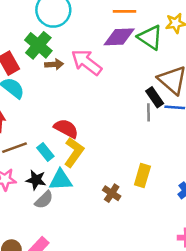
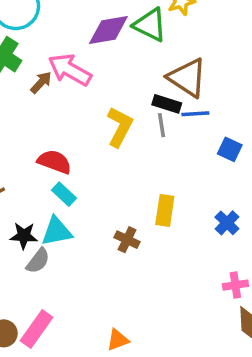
brown arrow: (54, 64) -> (41, 83), moved, turned -36
black rectangle: (155, 97) -> (167, 104), turned -30
cyan rectangle: (45, 152) -> (64, 194), moved
yellow L-shape: (74, 152) -> (120, 127), moved

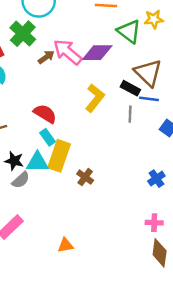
purple diamond: (108, 30) -> (97, 53), moved
gray line: (161, 125) -> (130, 114), moved
yellow rectangle: (165, 210) -> (59, 156), moved, size x1.4

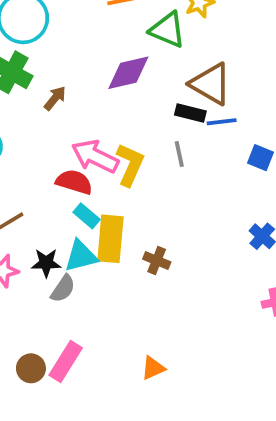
pink arrow: (68, 52) -> (95, 156), moved
yellow L-shape: (95, 98) -> (130, 165), moved
gray line: (130, 114) -> (179, 154), moved

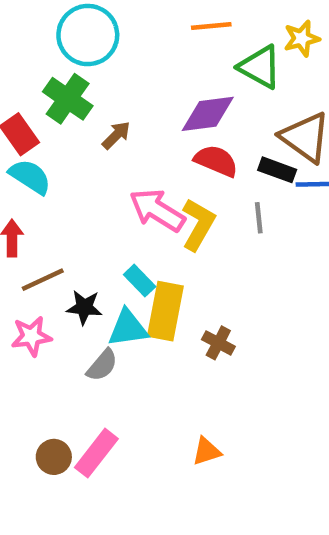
red semicircle: (74, 182) -> (216, 161), moved
black star: (46, 263) -> (84, 307), moved
orange triangle: (153, 368) -> (207, 451), moved

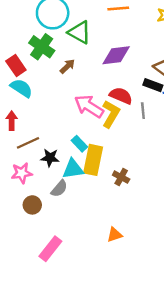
green triangle: (260, 67) -> (79, 32), moved
red semicircle: (216, 161) -> (121, 96), moved
pink rectangle: (96, 453) -> (50, 249), moved
brown circle: (54, 457) -> (32, 205), moved

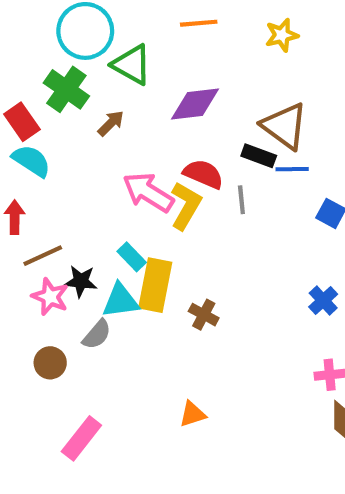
pink star: (22, 173) -> (50, 297), moved, turned 30

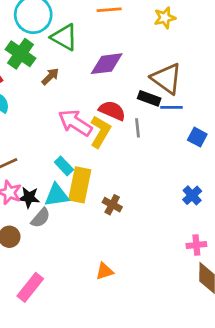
black star: (81, 281) -> (29, 197), moved

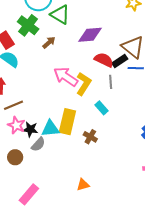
black rectangle: (149, 98) -> (120, 61), turned -56
red semicircle: (112, 111) -> (104, 60), moved
cyan rectangle: (64, 166) -> (101, 108), moved

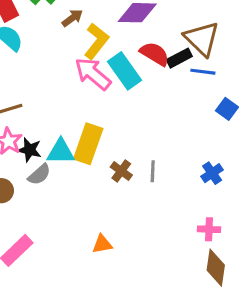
gray line: (111, 82) -> (153, 171), moved
yellow L-shape: (84, 84) -> (96, 41), moved
cyan rectangle: (101, 108) -> (125, 71), moved, size x1.6

